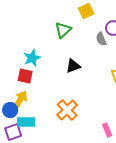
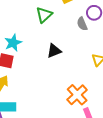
orange cross: (67, 110) -> (77, 95), moved

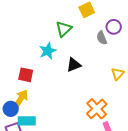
cyan star: (13, 43) -> (48, 51), moved

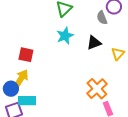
cyan star: (48, 51) -> (65, 36), moved
black triangle: (74, 65) -> (94, 43), moved

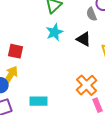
black triangle: (94, 43) -> (84, 39), turned 49
cyan rectangle: (27, 101) -> (39, 101), moved

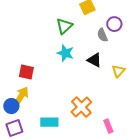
cyan star: (55, 32) -> (65, 53), turned -30
orange cross: (87, 85) -> (81, 107), moved

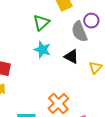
gray semicircle: (102, 35) -> (79, 32), size x1.5

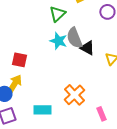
gray semicircle: (79, 32) -> (74, 38), moved

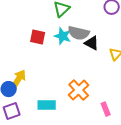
gray semicircle: (74, 38) -> (79, 33), turned -55
red square: (19, 60) -> (38, 37), moved

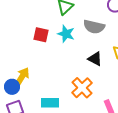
gray semicircle: (79, 33) -> (94, 27), moved
black triangle: (92, 43) -> (95, 59), moved

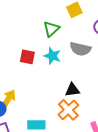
black triangle: (95, 59) -> (72, 90), moved, turned -35

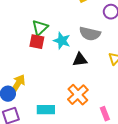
green triangle: (51, 29) -> (40, 28), moved
black triangle: (72, 90) -> (80, 60), moved

